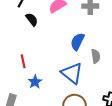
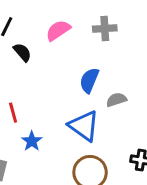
gray semicircle: (96, 56) -> (116, 100), turned -96

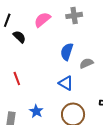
blue triangle: (84, 126) -> (66, 83), size x0.7
blue star: (32, 141) -> (36, 111), moved

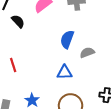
blue triangle: (66, 83) -> (65, 72), turned -35

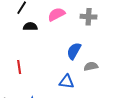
black semicircle: (18, 21) -> (30, 26), turned -56

